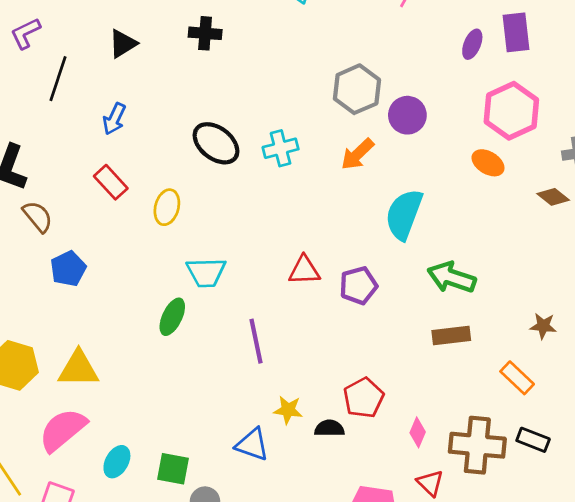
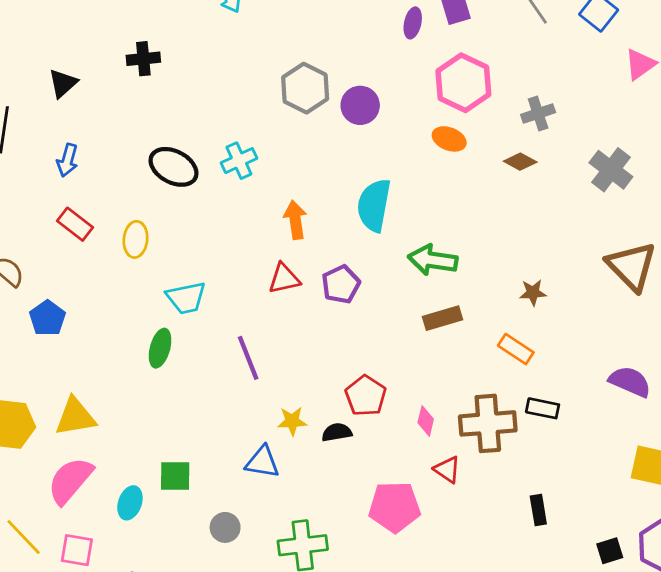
orange arrow: (357, 154) -> (295, 220), moved, turned 135
green square: (173, 469) -> (175, 476), moved

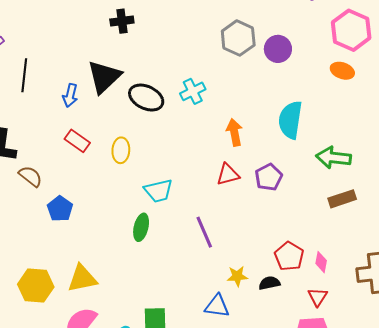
black triangle: (63, 83) -> (104, 77), moved, size x1.6
pink diamond: (426, 421) -> (321, 262), moved
red triangle: (447, 469) -> (318, 297), moved, turned 30

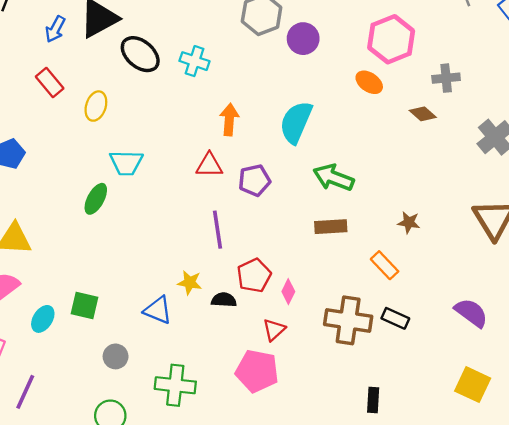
cyan cross: (193, 91) -> (194, 61), turned 30
purple line: (204, 232) -> (218, 230), moved

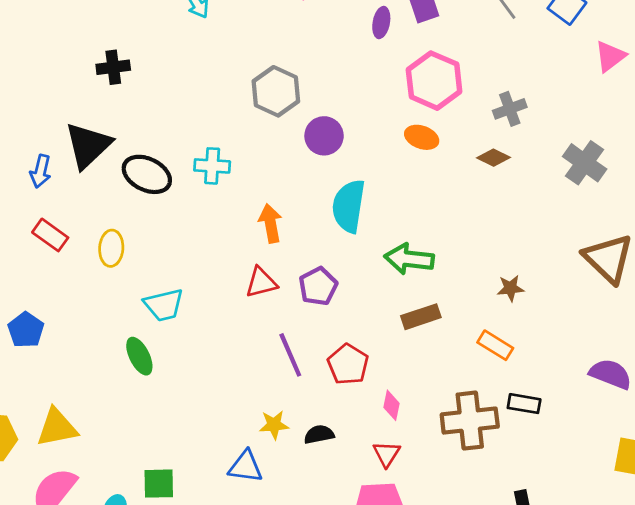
purple circle: (303, 39) -> (324, 136), moved
green ellipse: (96, 199) -> (139, 356), turned -40
red pentagon: (254, 275) -> (348, 364), moved

